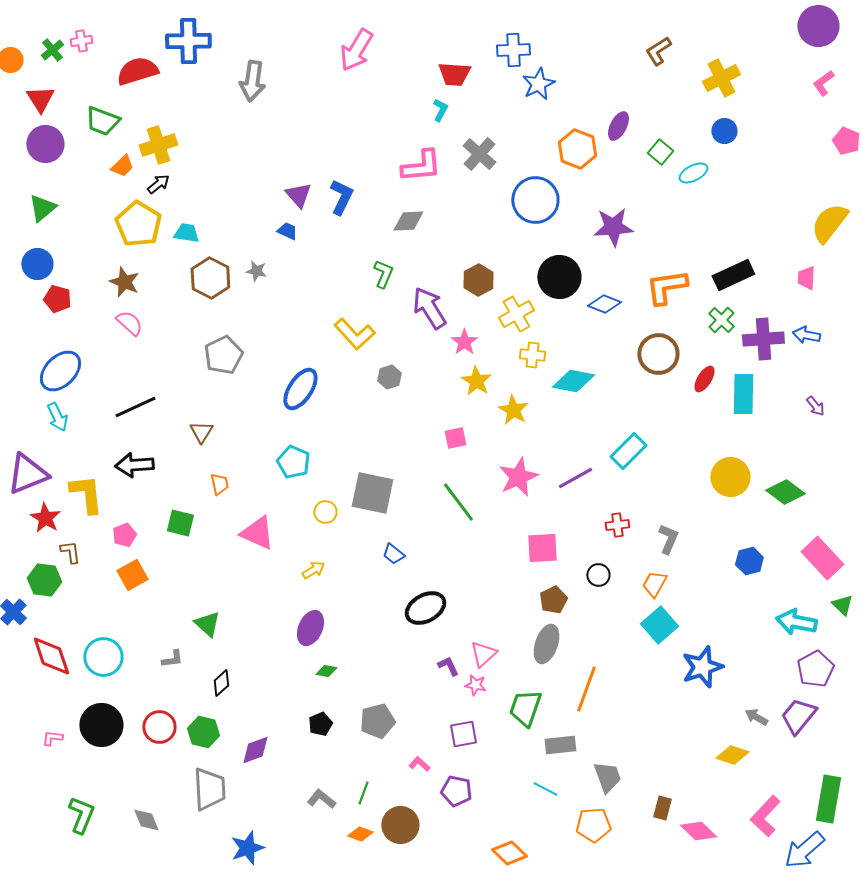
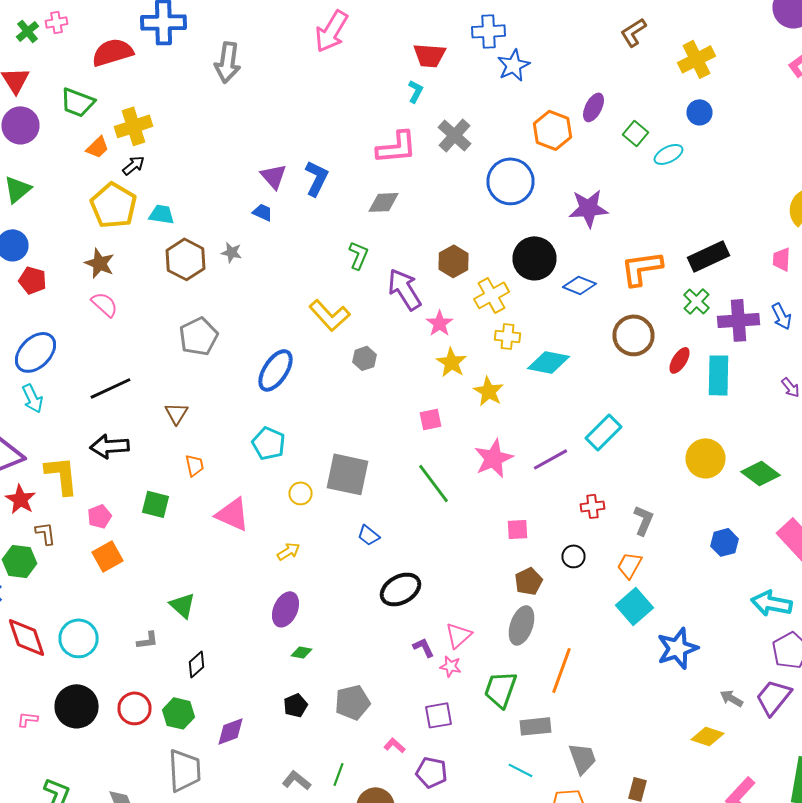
blue arrow: (806, 335) -> (782, 316), turned -128
pink square: (542, 548) -> (518, 529), size x0.7

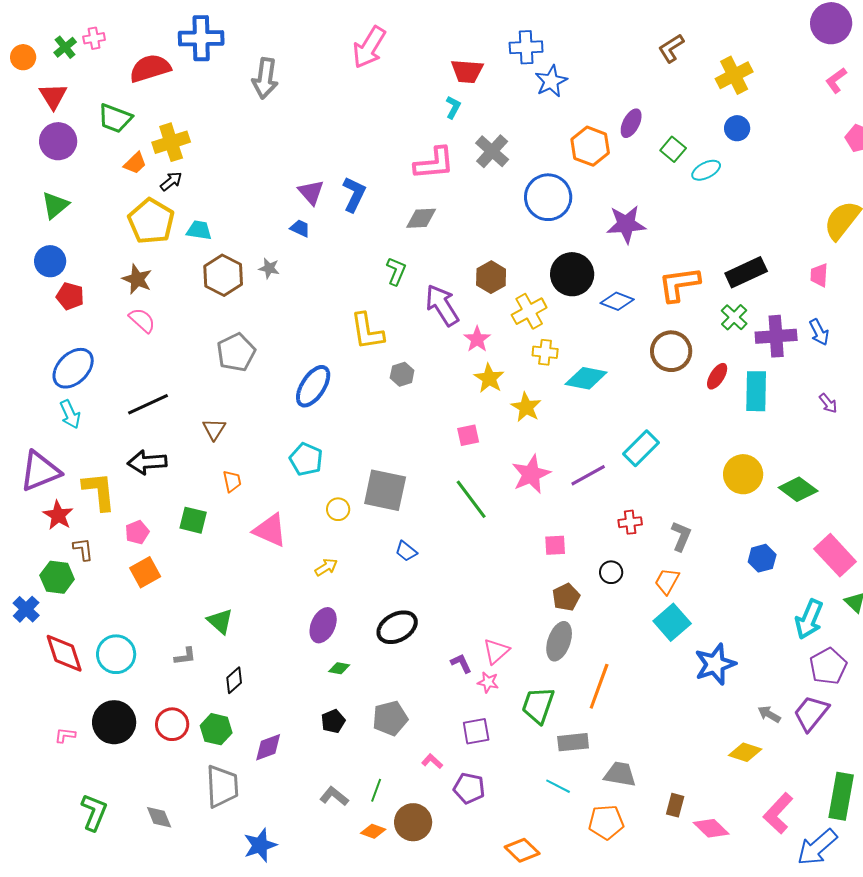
yellow L-shape: (330, 315) -> (367, 331), turned 33
black ellipse: (400, 589) -> (397, 627), moved
cyan arrow: (772, 603) -> (809, 619), turned -78
gray trapezoid: (582, 758) -> (620, 774), turned -60

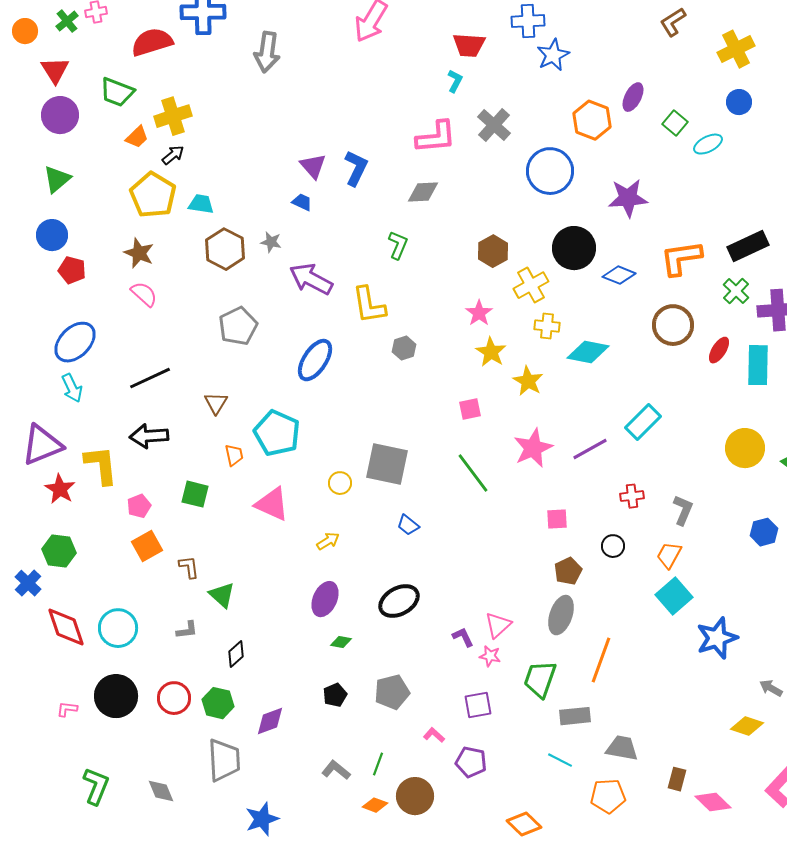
purple arrow: (442, 305) -> (311, 279), moved, turned -30
cyan pentagon: (306, 459) -> (277, 433), moved, size x1.4
brown L-shape: (83, 549) -> (189, 567), moved

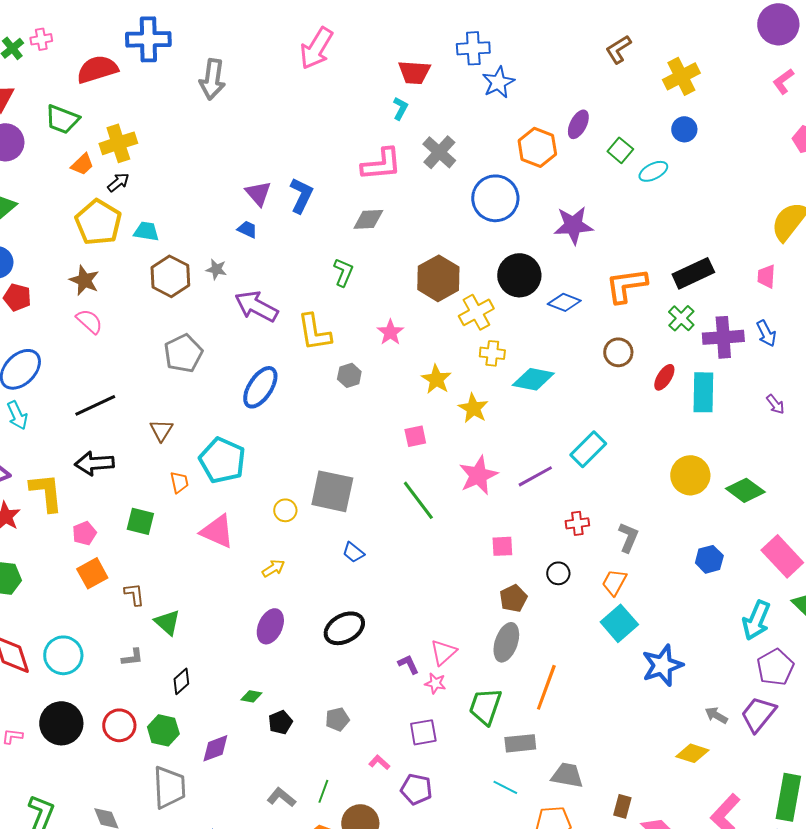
brown hexagon: (493, 251) -> (438, 278), size x1.4
pink star: (479, 313) -> (390, 332), moved
brown circle: (673, 325) -> (618, 352), size x0.7
green diamond: (341, 642) -> (251, 696), moved
gray pentagon: (392, 692) -> (337, 719), size x0.7

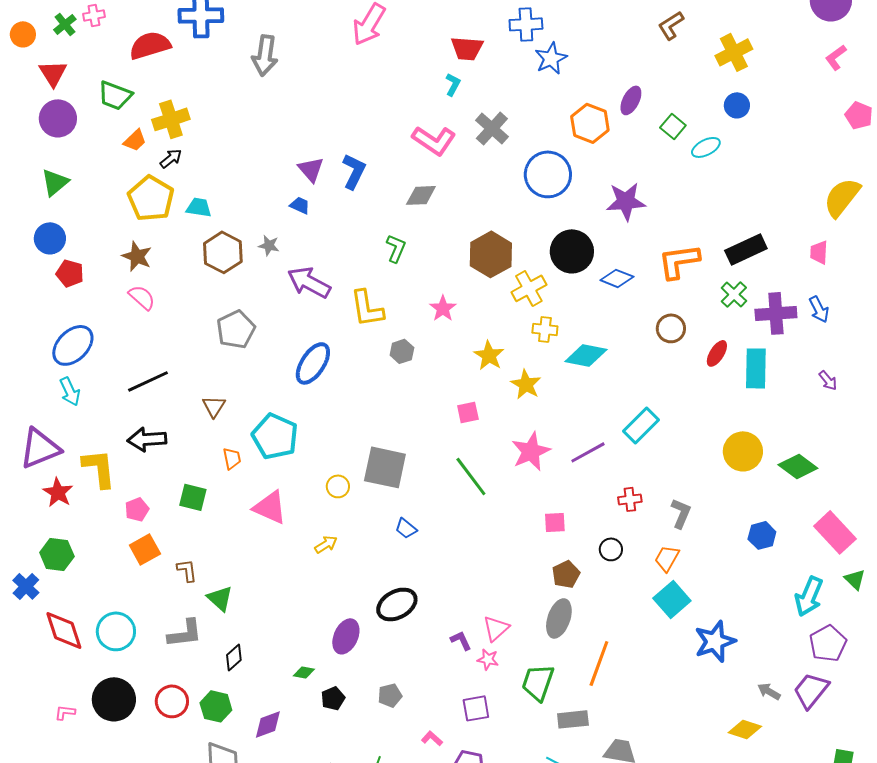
pink L-shape: (381, 164) -> (434, 140), turned 39
purple ellipse: (270, 626) -> (346, 636), moved
gray L-shape: (132, 657) -> (185, 633), size x1.6

